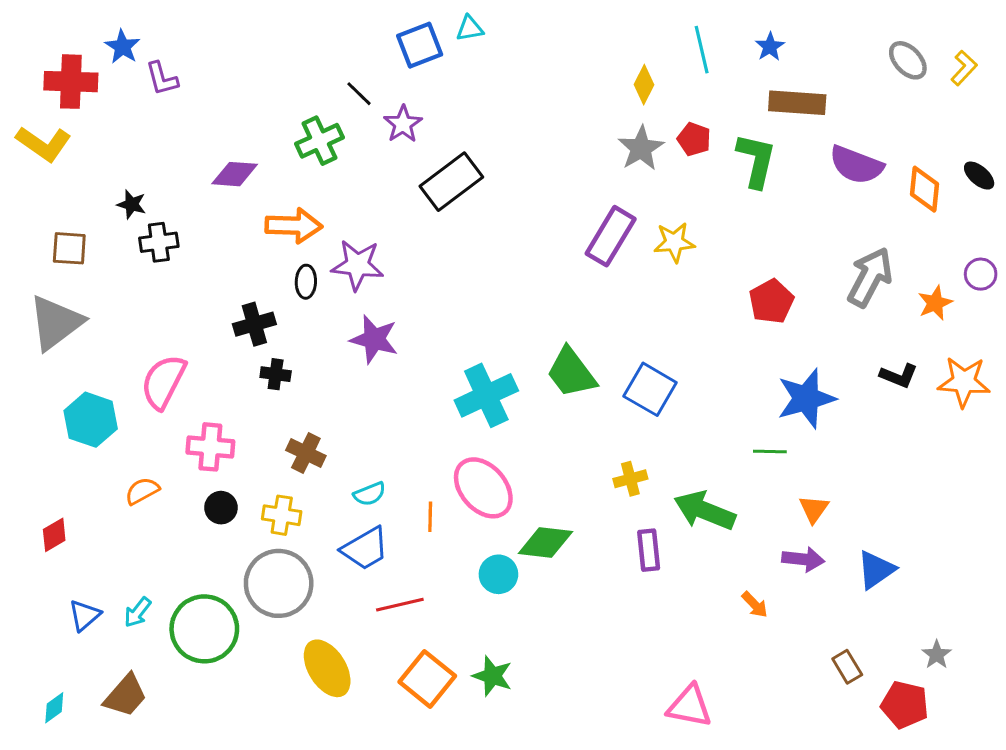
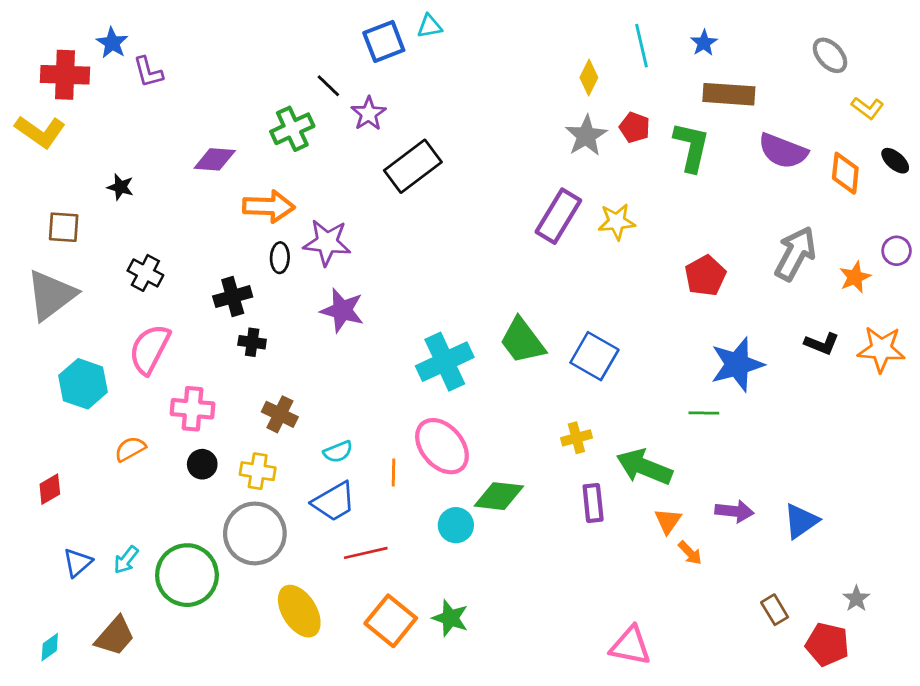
yellow L-shape: (964, 68) -> (867, 108), moved, turned 84
black cross: (159, 242) -> (145, 273), moved, turned 36
orange triangle: (814, 509) -> (668, 521), moved

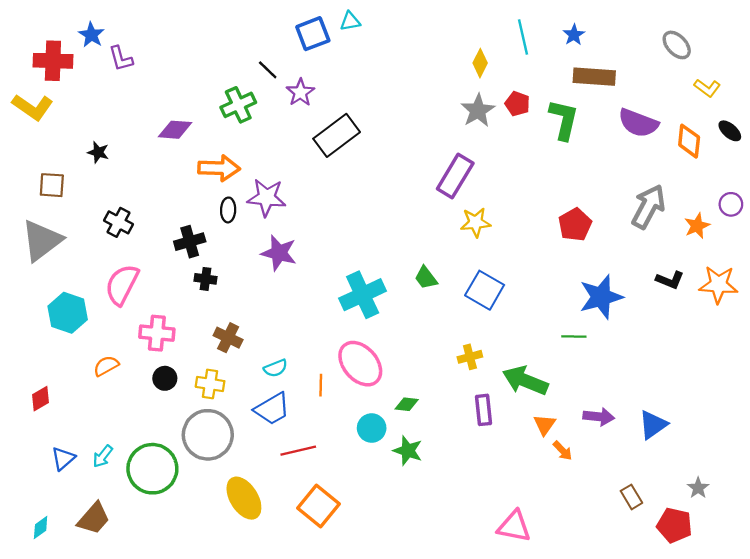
yellow star: (617, 222) -> (476, 222), moved
green trapezoid: (522, 341) -> (426, 278), size x0.6
green diamond: (499, 496) -> (407, 404), size x0.6
green star: (450, 618) -> (408, 451), moved

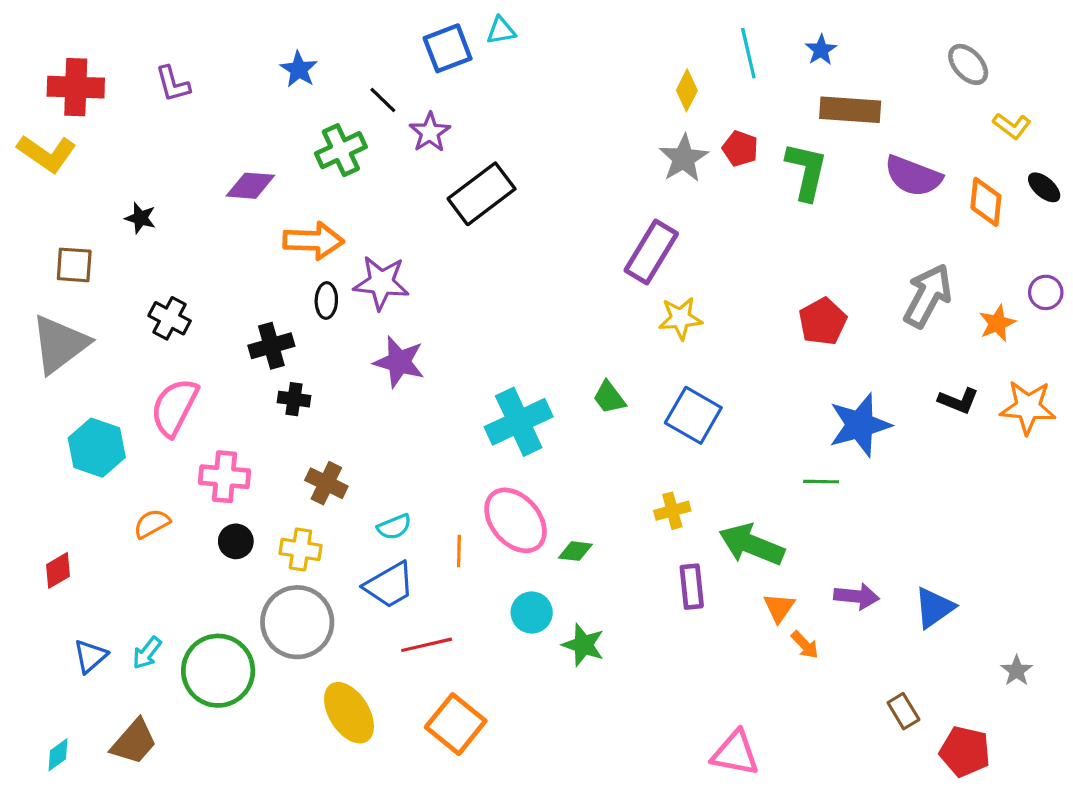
blue star: (91, 35) -> (299, 69), moved
green diamond: (407, 404) -> (575, 551), moved
gray star: (698, 488) -> (1017, 671), moved

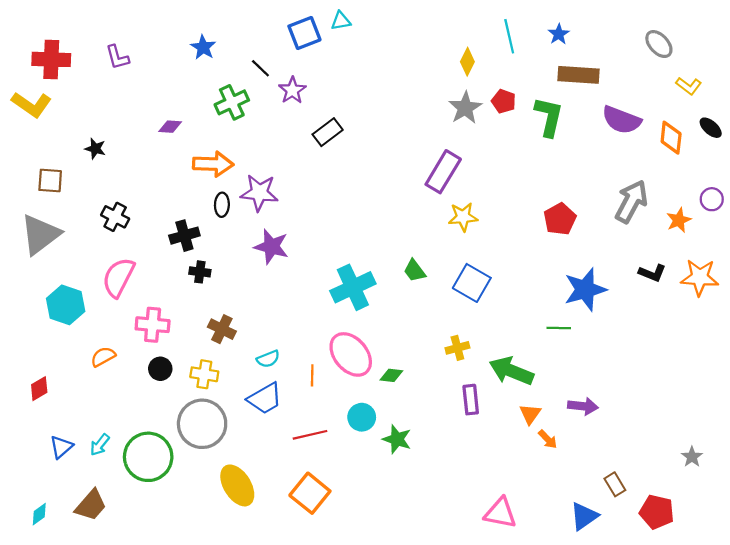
purple diamond: (250, 186) -> (170, 127), size x0.7
black rectangle: (482, 194) -> (328, 132), size x0.7
blue triangle: (934, 608) -> (584, 516), moved
red line: (427, 645) -> (310, 435), moved

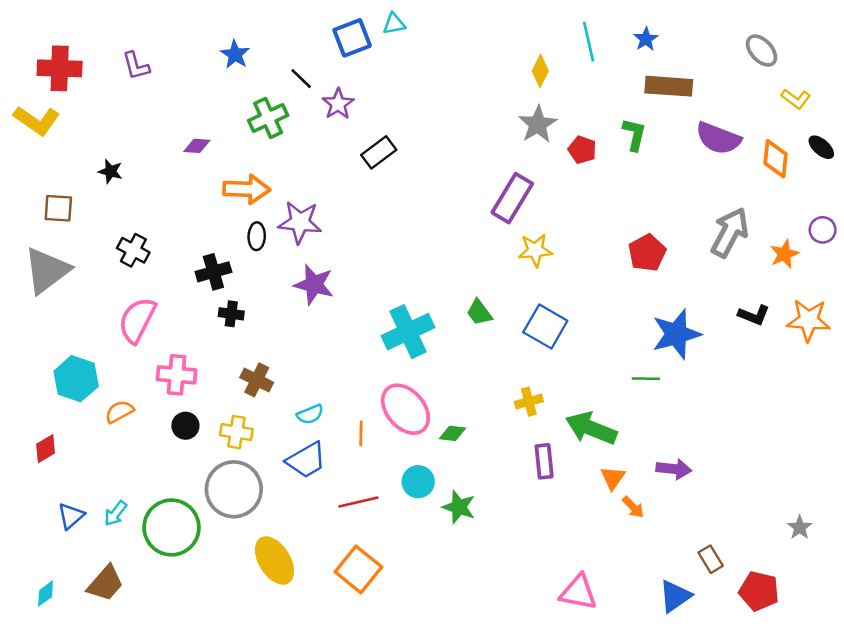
red pentagon: (504, 101) -> (582, 150), moved
green L-shape: (549, 117) -> (634, 134), size x0.7
cyan hexagon: (66, 305) -> (76, 379), moved

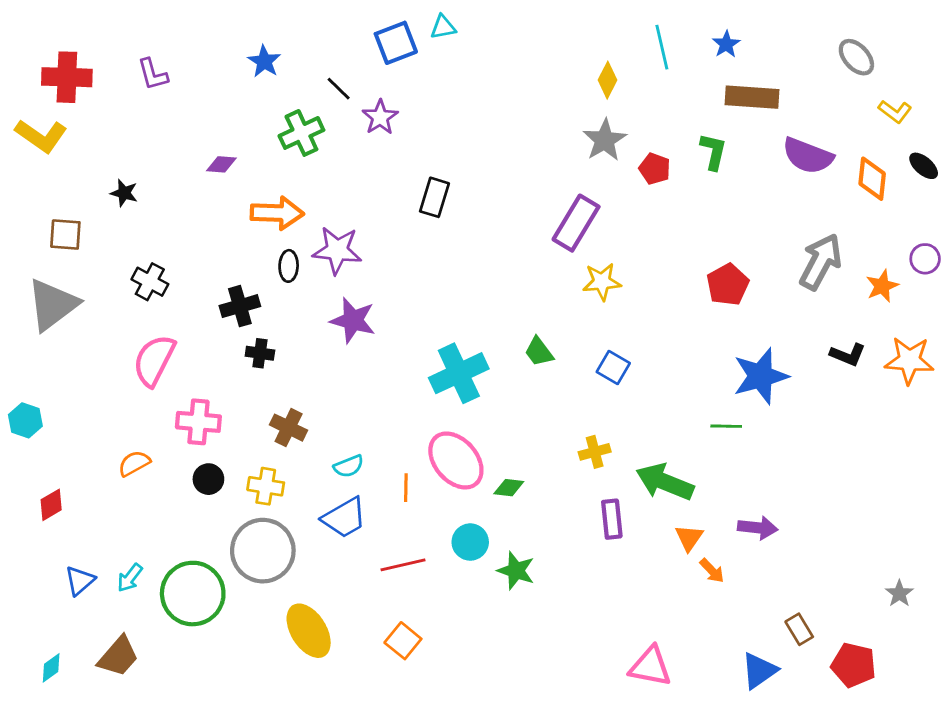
black rectangle: (379, 152) -> (434, 197), moved, turned -36
blue square: (545, 327) -> (613, 368), size x0.7
cyan hexagon: (76, 379) -> (25, 420), moved, size x0.7
orange square: (358, 569) -> (403, 641), size x0.7

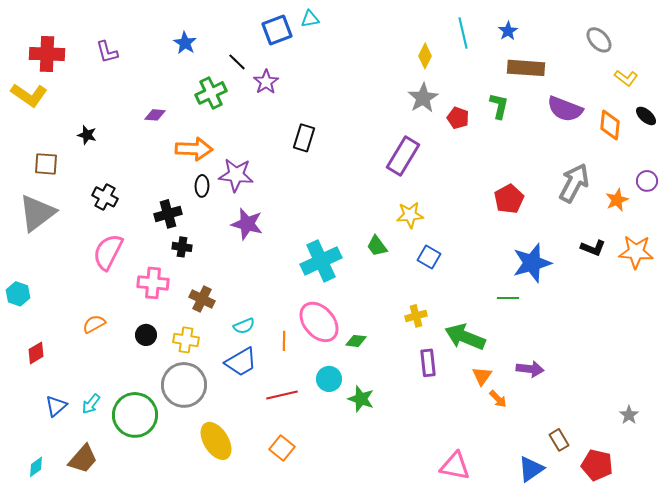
yellow star: (602, 282) -> (410, 215), moved
pink cross: (198, 422) -> (153, 283), moved

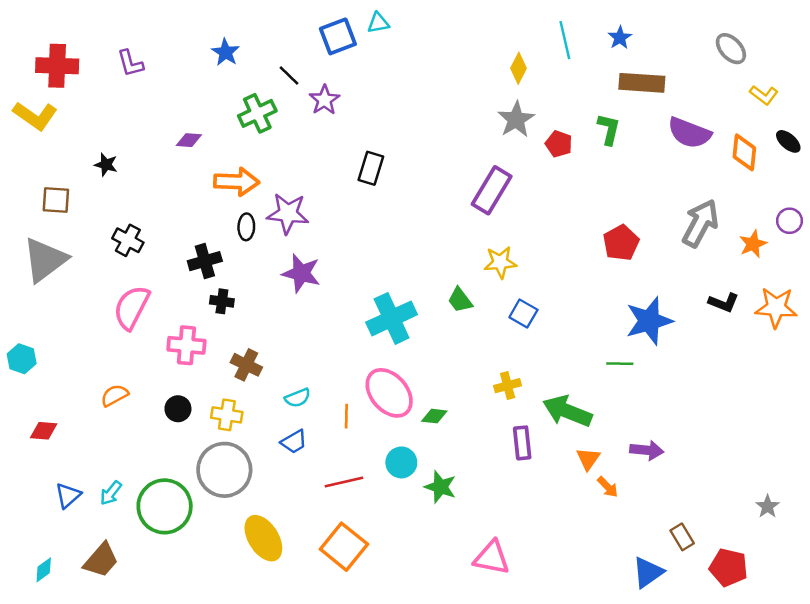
red diamond: (36, 353) -> (44, 431), turned 35
blue trapezoid: (241, 362) -> (294, 442), size x0.7
orange square: (282, 448) -> (344, 547), size x1.5
pink triangle: (455, 466) -> (492, 558), moved

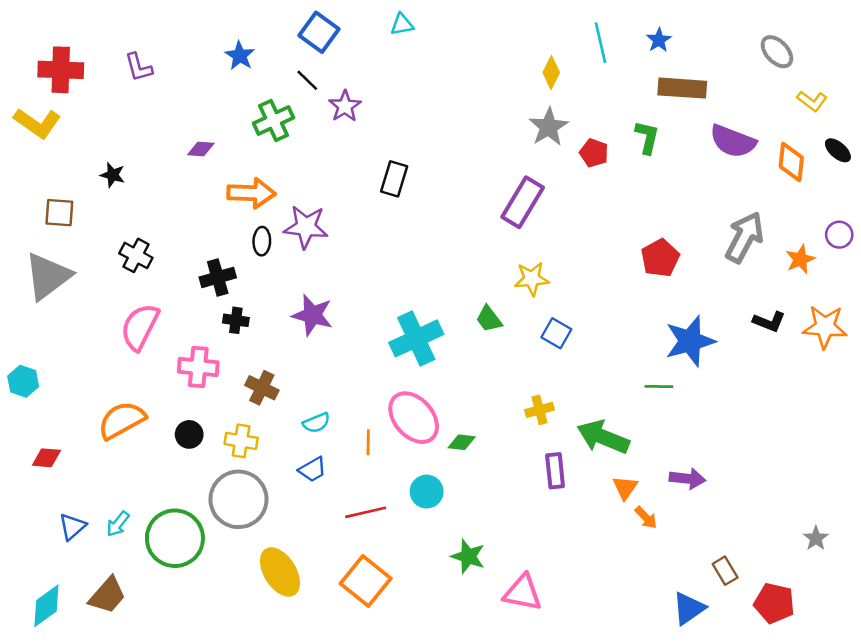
blue square: (338, 36) -> (319, 32), moved, turned -33
purple star: (301, 273) -> (312, 315), moved
orange semicircle: (114, 395) -> (122, 420), size x1.6
green star: (440, 487) -> (468, 556), moved
cyan diamond: (44, 570) -> (46, 606), size x1.6

